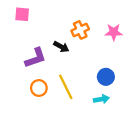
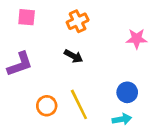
orange cross: (80, 30) -> (78, 21), moved
purple L-shape: (36, 58) -> (20, 64), moved

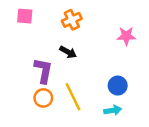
purple L-shape: (20, 64) -> (43, 71), moved, turned -60

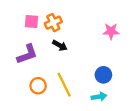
pink square: (25, 16) -> (32, 21), moved
orange cross: (72, 20) -> (53, 23), moved
purple L-shape: (43, 71) -> (27, 54), moved, turned 60

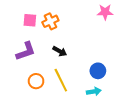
pink star: (111, 31) -> (105, 12), moved
black arrow: (60, 45) -> (60, 51), moved

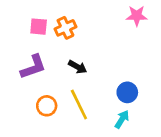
cyan arrow: (94, 91) -> (122, 119), turned -48

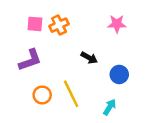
pink star: (137, 16) -> (117, 24), moved
black arrow: (78, 67) -> (89, 58), moved
blue circle: (127, 92) -> (119, 74), moved

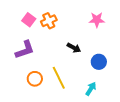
pink square: (35, 24) -> (29, 20), turned 32

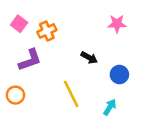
pink square: (29, 20) -> (19, 24), moved
orange cross: (49, 21) -> (47, 31), moved
orange circle: (35, 79) -> (15, 95), moved

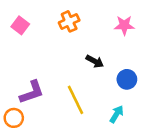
orange cross: (47, 31) -> (69, 21), moved
purple L-shape: (30, 60) -> (32, 92), moved
orange circle: (15, 95) -> (14, 118), moved

